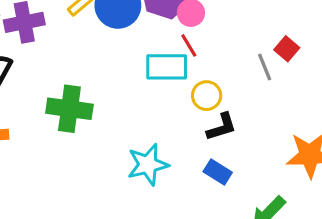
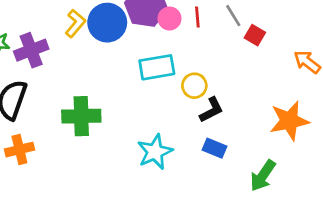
red line: (189, 45) -> (197, 17), moved, turned 36
gray line: (265, 67) -> (233, 16), moved

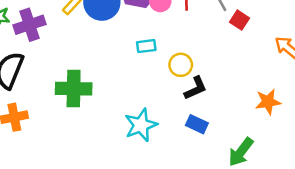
cyan rectangle: (157, 67) -> (146, 46), size x0.6
orange star: (289, 121) -> (268, 102), size x0.7

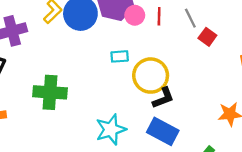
yellow circle: (181, 65) -> (151, 76), size x1.6
blue rectangle: (197, 124) -> (163, 131), size x1.5

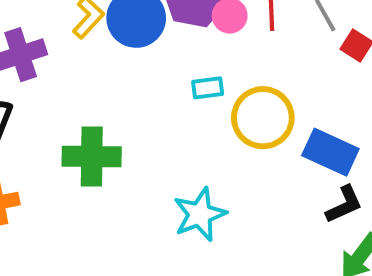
black L-shape: (163, 98) -> (344, 204), moved
blue rectangle: (163, 131) -> (330, 152), moved

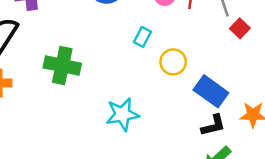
cyan rectangle: (208, 88) -> (142, 37), turned -66
yellow circle: (263, 118) -> (173, 62), size x0.7

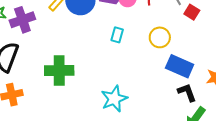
yellow circle: (173, 62) -> (160, 37), moved
black L-shape: (213, 125) -> (187, 92), turned -85

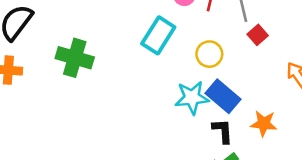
cyan rectangle: (117, 35) -> (158, 35), size x1.8
cyan star: (114, 99) -> (192, 98), moved

